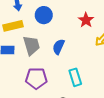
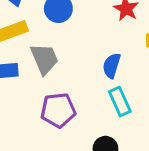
blue semicircle: (59, 47) -> (112, 66), moved

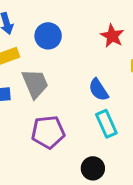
blue semicircle: (112, 66) -> (98, 90), turned -50

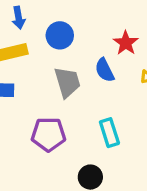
gray trapezoid: (35, 84) -> (67, 82), moved
blue semicircle: (98, 90) -> (105, 70), moved

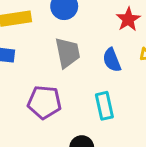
blue semicircle: (105, 70) -> (112, 60), moved

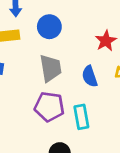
purple pentagon: (44, 102) -> (49, 107), moved

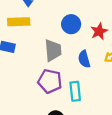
blue circle: (49, 27) -> (71, 24), moved

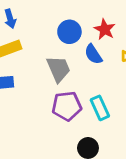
blue semicircle: (84, 59) -> (93, 54), moved

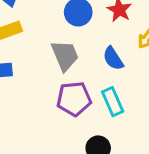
blue semicircle: (93, 54) -> (113, 58), moved

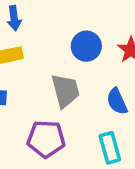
purple pentagon: (74, 99) -> (46, 139), moved

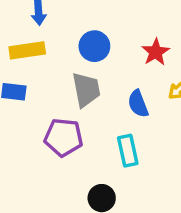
blue circle: (86, 46) -> (94, 46), moved

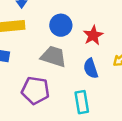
red star: (156, 52) -> (93, 35), moved
gray trapezoid: (86, 90) -> (53, 56), turned -64

